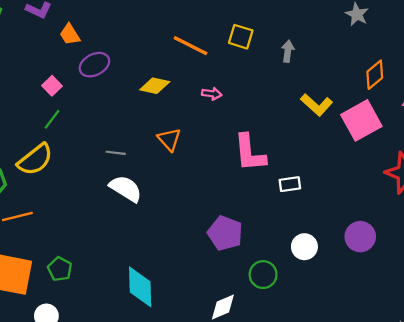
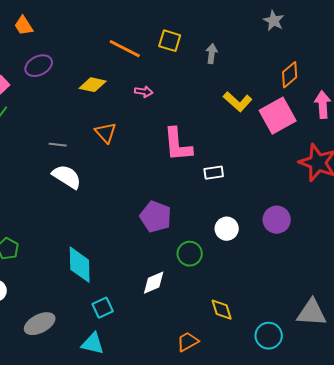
orange trapezoid: (70, 34) -> (24, 26), moved

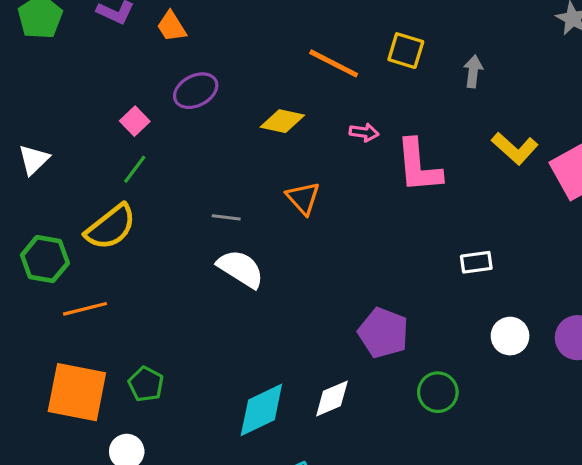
pink L-shape: (178, 145) -> (419, 166), moved
white circle: (227, 229) -> (510, 336), moved
cyan diamond: (80, 265) -> (261, 410), turned 66
white diamond: (154, 283) -> (332, 399), moved

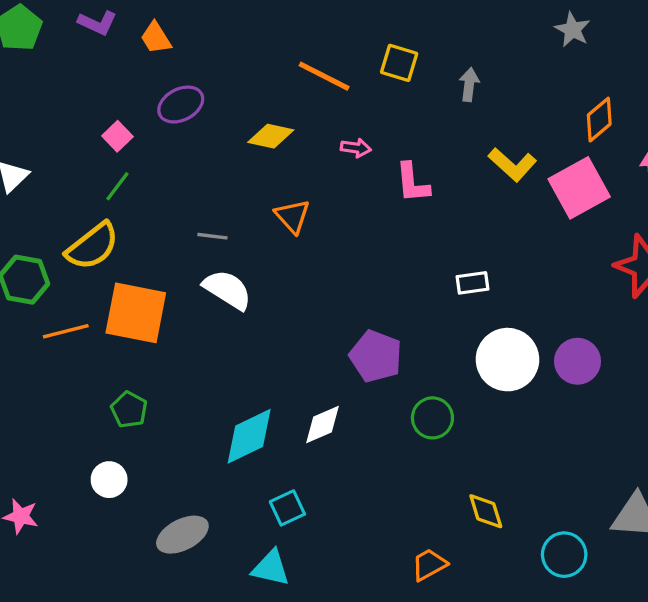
pink L-shape: (419, 166) -> (412, 183), size x0.7
white circle: (510, 336) -> (507, 360), size x1.6
orange square: (77, 392) -> (136, 313), moved

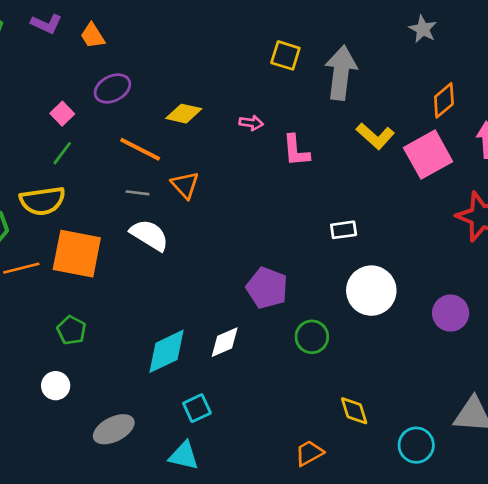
orange line: (324, 76) -> (140, 149), moved
gray arrow: (469, 85) -> (341, 73), size x2.0
orange triangle: (292, 216) -> (185, 185), moved
yellow semicircle: (92, 246) -> (42, 201), turned 30
purple circle: (577, 361) -> (451, 313), moved

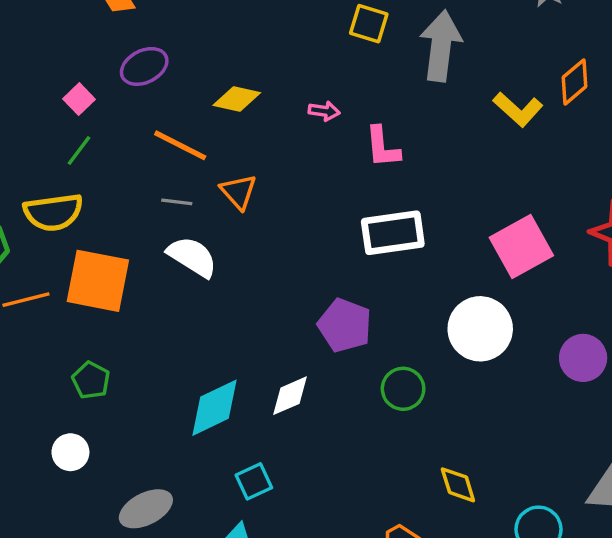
yellow L-shape: (375, 136) -> (518, 109), moved
pink square: (428, 155) -> (521, 246), moved
white rectangle: (344, 230) -> (393, 233), moved, size x1.8

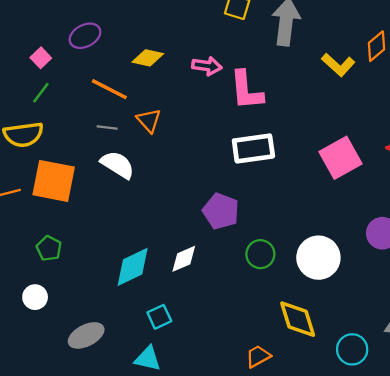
pink arrow: (324, 111) -> (207, 66), size x1.4
pink L-shape: (382, 147) -> (246, 90), size x1.4
white circle: (480, 329) -> (318, 258), moved
yellow diamond: (458, 485) -> (298, 319), size x1.5

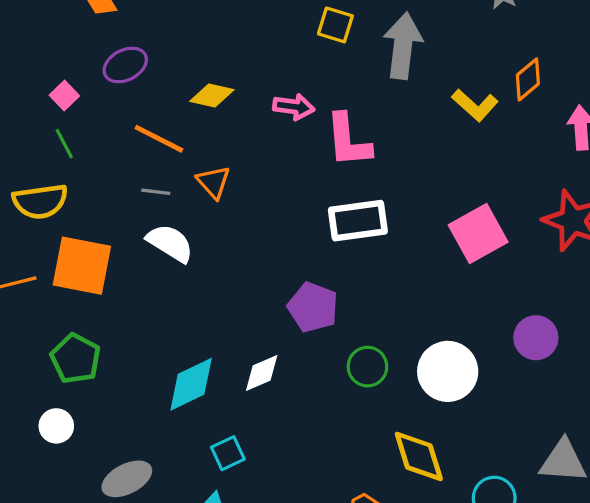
green line: (41, 93) -> (64, 144), turned -65
green pentagon: (49, 248) -> (76, 359), size x1.4

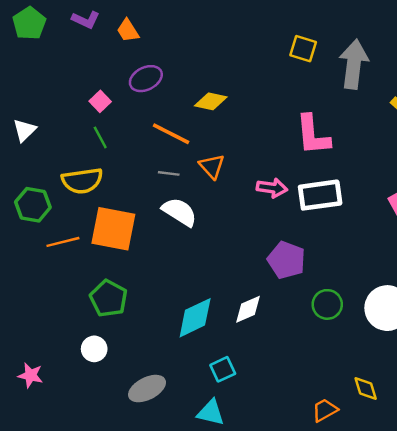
pink arrow: (294, 107) -> (272, 188), moved
yellow diamond: (419, 456) -> (366, 389), moved, size x0.6

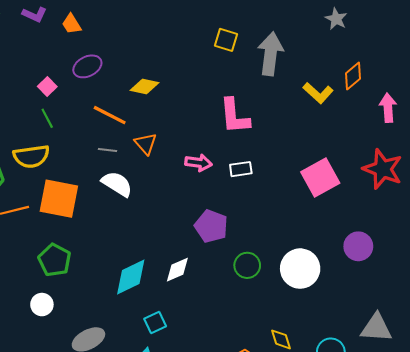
white rectangle: (320, 195) -> (241, 169), size x0.6

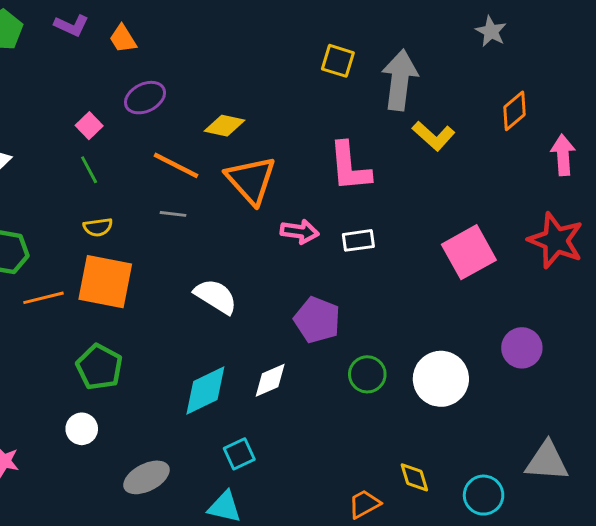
yellow L-shape: (318, 93) -> (434, 136), moved
orange triangle: (146, 144) -> (251, 180), moved, size x1.6
yellow semicircle: (31, 156) -> (98, 227), moved, size x0.6
white semicircle: (117, 184) -> (216, 296), moved

